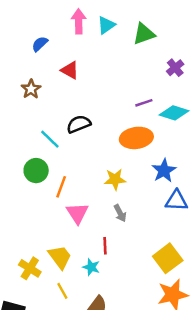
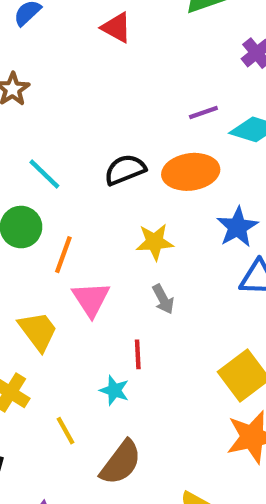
red triangle: (70, 70) -> (116, 28), moved
black semicircle: (79, 124) -> (125, 170), moved
yellow trapezoid: (60, 257) -> (38, 331), moved

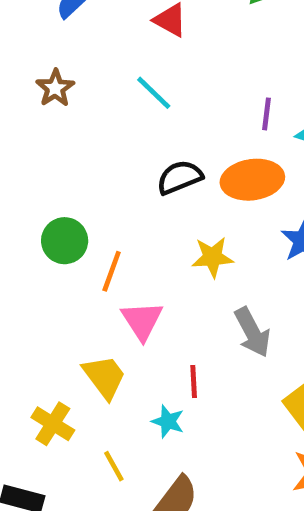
purple line: (203, 112) -> (266, 114), turned -64
cyan line: (44, 174) -> (154, 93), moved
gray arrow: (163, 299) -> (252, 332), moved, size x1.5
yellow trapezoid: (38, 331) -> (104, 377), moved

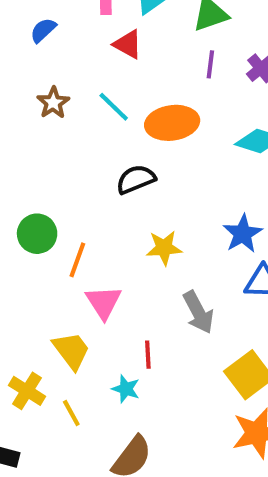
brown star: (55, 88) -> (53, 103), moved
purple line: (266, 114) -> (210, 64), moved
orange ellipse: (252, 180) -> (172, 123), moved
yellow line: (114, 466) -> (71, 413), moved

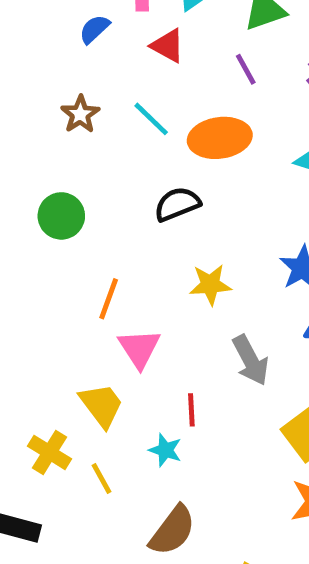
blue semicircle: (43, 30) -> (94, 29), moved
purple line: (210, 64) -> (246, 69), moved, turned -36
green circle: (37, 234) -> (61, 216), moved

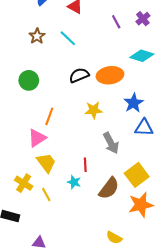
purple line: (246, 69) -> (116, 22), moved
orange ellipse: (220, 138) -> (110, 75), moved
pink triangle: (139, 348) -> (37, 138), moved, turned 30
brown semicircle: (172, 530) -> (109, 188), moved

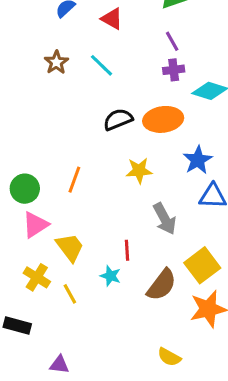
purple cross: (143, 19) -> (174, 70), moved, turned 32
green circle: (29, 80) -> (25, 189), moved
pink triangle: (37, 138) -> (35, 225), moved

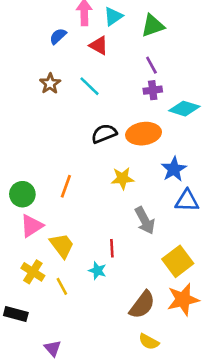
brown semicircle: (162, 285) -> (142, 305), moved
purple triangle: (59, 365) -> (53, 348), turned 42

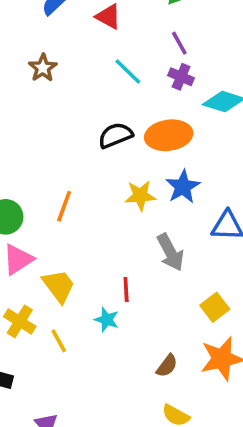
cyan line: (90, 86) -> (128, 71), moved
purple cross: (153, 90) -> (181, 77), turned 30
blue star: (174, 169) -> (183, 187), moved
yellow square: (178, 261) -> (215, 307), size x0.7
brown semicircle: (142, 305) -> (167, 366), size x0.6

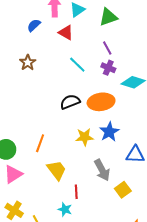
yellow trapezoid: (59, 286) -> (57, 170), moved
yellow square: (215, 307) -> (123, 190), moved

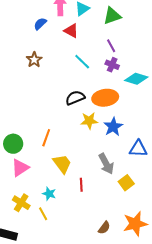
yellow star: (85, 137) -> (89, 121), moved
cyan star: (65, 209) -> (49, 194), moved

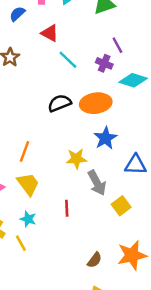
red triangle: (71, 31) -> (50, 33), moved
purple line: (111, 46) -> (117, 45), moved
yellow star: (89, 121) -> (76, 159), moved
yellow trapezoid: (62, 164) -> (28, 184), moved

